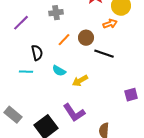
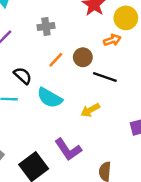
black semicircle: (37, 53) -> (23, 76), turned -35
cyan semicircle: (59, 71) -> (50, 98), size x1.5
yellow arrow: (80, 81) -> (90, 110), moved

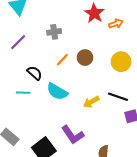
yellow circle: (126, 18) -> (121, 62), moved
orange arrow: (112, 40) -> (116, 24), moved
black line: (105, 77) -> (118, 97), moved

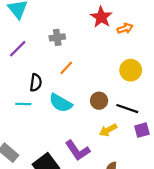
brown circle: (85, 58) -> (99, 101), moved
black semicircle: (35, 73) -> (36, 83), turned 56
yellow arrow: (91, 102) -> (108, 130), moved

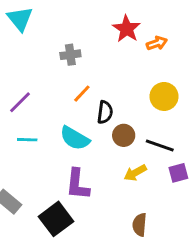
purple line: (18, 49) -> (20, 102), moved
black semicircle: (36, 83) -> (105, 112), moved
purple L-shape: (78, 150) -> (78, 184), moved, turned 40

